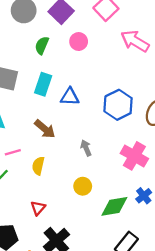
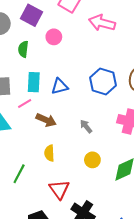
pink line: (13, 152) -> (25, 104), moved
red triangle: (38, 208) -> (59, 189), size x1.5

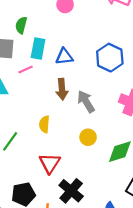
green semicircle: (23, 49) -> (21, 25), moved
brown arrow: (46, 120) -> (62, 89), moved, turned 54
gray arrow: (86, 126) -> (86, 102), size x1.5

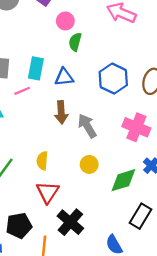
green semicircle: (21, 25) -> (75, 42), moved
yellow semicircle: (44, 124) -> (42, 161), moved

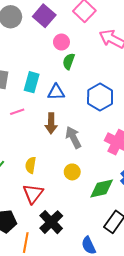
pink line: (22, 91) -> (17, 112), moved

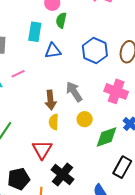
cyan rectangle: (32, 82) -> (35, 32), moved
brown arrow: (51, 123) -> (50, 100), moved
yellow semicircle: (31, 165) -> (54, 122), moved
yellow circle: (72, 172) -> (85, 119), moved

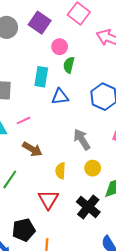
brown arrow: (50, 100) -> (32, 149), moved, turned -54
black cross: (63, 174) -> (88, 207), moved

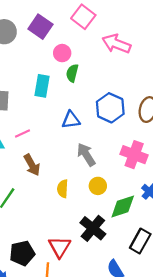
blue triangle: (60, 97) -> (71, 120), moved
brown arrow: (32, 149) -> (32, 165), turned 30
red triangle: (48, 199) -> (60, 247), moved

